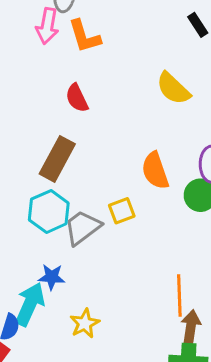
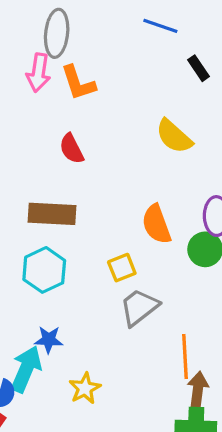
brown rectangle: (57, 159) -> (52, 214), turned 66
gray trapezoid: (83, 228) -> (139, 307), moved

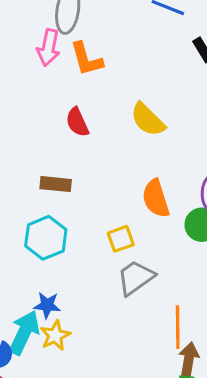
yellow semicircle: (174, 136) -> (148, 120), moved
brown rectangle: (52, 214) -> (56, 184), size x0.7
yellow star: (85, 388) -> (55, 336), moved

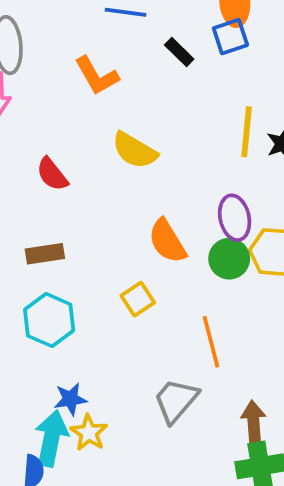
orange L-shape: (86, 59) -> (97, 76), moved
gray trapezoid: (136, 278) -> (176, 401), moved
orange line: (178, 327) -> (211, 342), moved

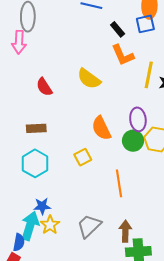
orange L-shape: (97, 76) -> (123, 55), moved
gray trapezoid: (176, 401) -> (89, 226), moved
brown arrow: (254, 421) -> (125, 231), moved

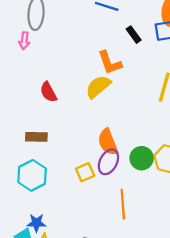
pink arrow: (19, 42) -> (24, 41), size x0.7
orange L-shape: (123, 55) -> (110, 63), moved
yellow semicircle: (89, 79) -> (98, 87), turned 100
purple ellipse: (138, 119) -> (108, 162), moved, turned 30

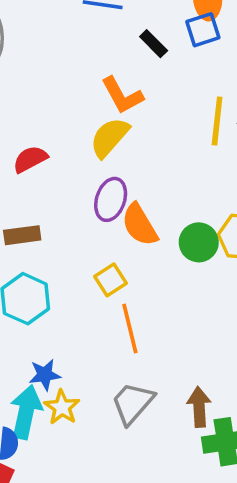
red semicircle: (48, 92) -> (30, 159), turned 100
purple ellipse: (108, 162) -> (111, 199), moved
orange line: (123, 204) -> (130, 328), moved

